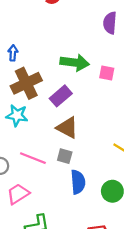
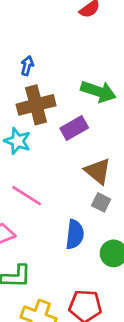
brown triangle: (67, 128) -> (98, 171), moved
gray square: (65, 156) -> (101, 202), moved

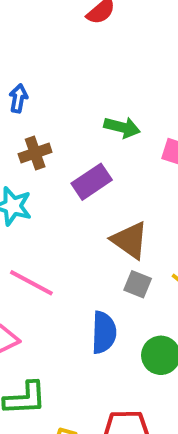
green arrow: (98, 91) -> (122, 127), size x0.7
brown cross: (36, 105) -> (35, 153), size x0.6

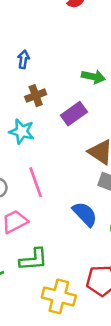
pink line: (31, 283) -> (36, 182), turned 44
blue semicircle: (104, 332) -> (85, 214), turned -44

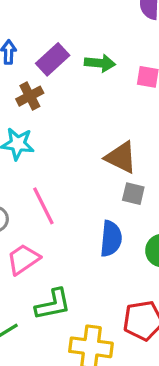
purple rectangle: (74, 114) -> (53, 59), moved
blue semicircle: (85, 214) -> (111, 239), turned 56

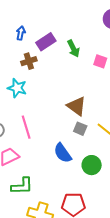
green arrow: (100, 63) -> (73, 49), turned 48
blue semicircle: (111, 239) -> (63, 153), turned 130

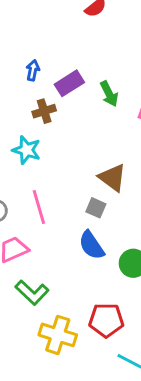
gray square: (80, 129) -> (96, 208), moved
green L-shape: (22, 186) -> (32, 292), turned 45

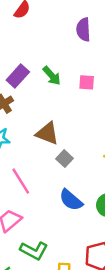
brown triangle: (113, 178) -> (47, 133), moved
gray square: (96, 208) -> (65, 159), moved, turned 35

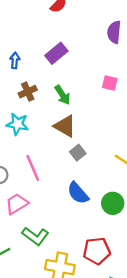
purple rectangle: (18, 76) -> (56, 53), moved
green arrow: (52, 76) -> (62, 95), moved

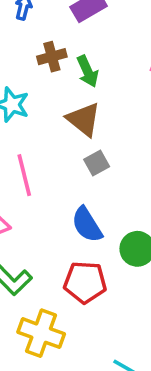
brown cross: (28, 92) -> (52, 57), moved
red pentagon: (97, 251) -> (85, 282), moved

